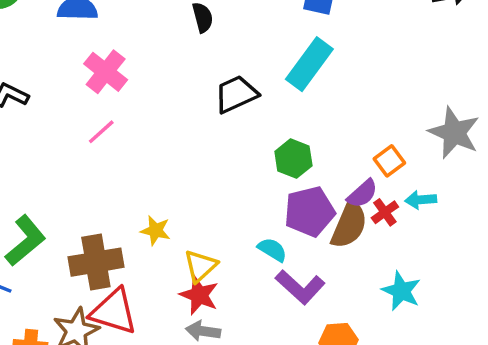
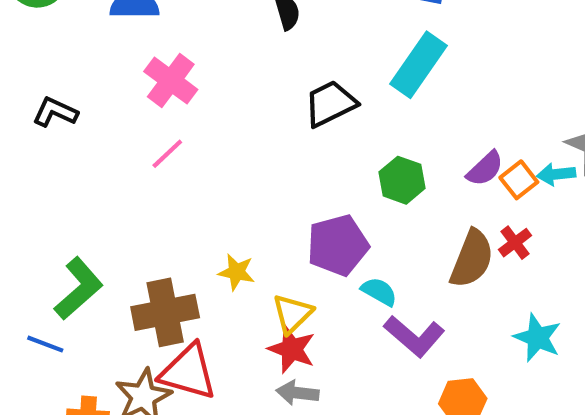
purple semicircle: (362, 194) -> (485, 169), moved
cyan arrow: (421, 200) -> (556, 174), moved
purple pentagon: (310, 211) -> (338, 245), moved

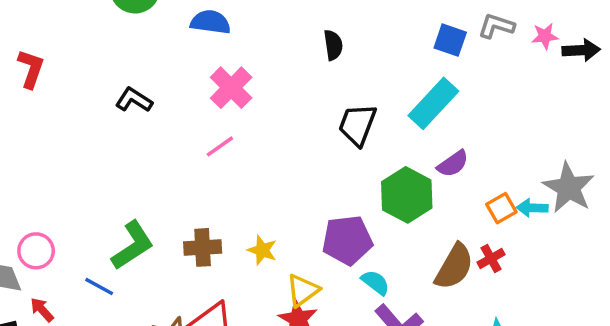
black trapezoid: (330, 104) -> (358, 125), turned -51
purple semicircle: (485, 169) -> (453, 164), moved
green hexagon: (402, 180) -> (407, 195), size x1.4
brown cross: (165, 312) -> (203, 247), moved, size x0.7

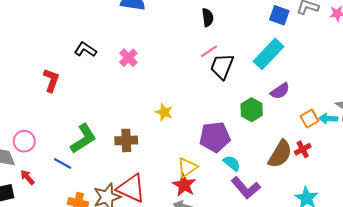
red L-shape: (31, 69) -> (51, 80), moved
pink cross: (231, 88) -> (128, 58), moved, size x0.7
pink line: (220, 146) -> (209, 51), moved
green hexagon: (407, 195) -> (252, 110), size x0.7
yellow star: (262, 250) -> (164, 112), moved

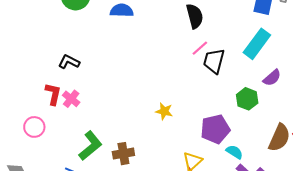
black semicircle: (208, 17) -> (195, 16), size x1.4
black L-shape: (85, 50) -> (69, 62), moved
pink cross: (128, 58) -> (71, 99), moved
brown cross: (126, 140) -> (123, 154), moved
pink circle: (24, 141) -> (34, 127), moved

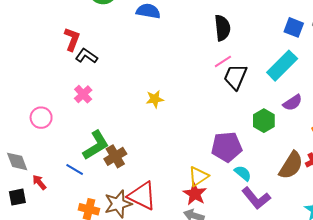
red L-shape: (53, 94) -> (72, 39), moved
yellow star: (164, 111) -> (155, 99), moved, turned -30
brown cross: (123, 154) -> (115, 156), moved, turned -30

